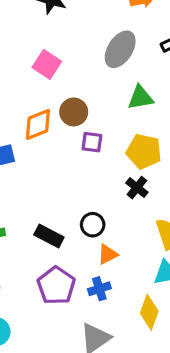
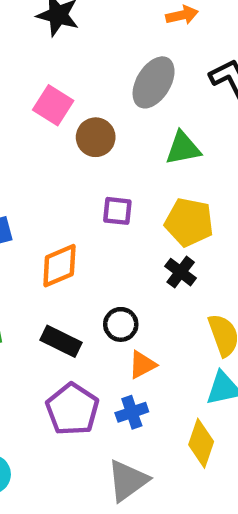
brown circle: (74, 112) -> (96, 137), moved
orange diamond: (38, 124) -> (59, 266), moved

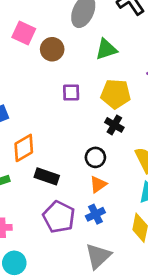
orange diamond: (59, 266) -> (24, 148), moved
black circle: (121, 324) -> (95, 157), moved

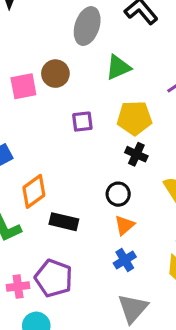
pink square: (24, 33) -> (23, 86), moved, turned -30
purple pentagon: (59, 217) -> (54, 278), moved

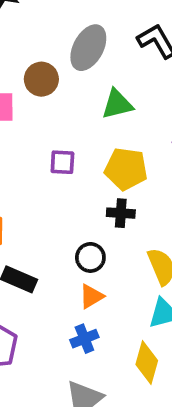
brown circle: (55, 74) -> (41, 79), moved
black cross: (136, 154) -> (121, 213), turned -30

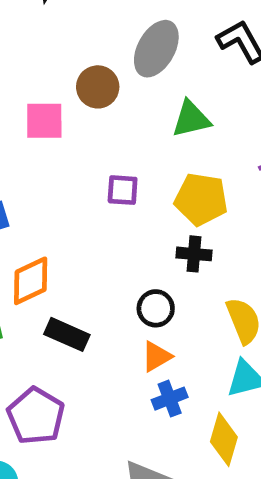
blue cross: (84, 339) -> (170, 399), moved

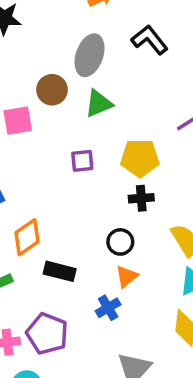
green triangle: (191, 119) -> (99, 104), moved
blue cross: (170, 399) -> (108, 308), moved

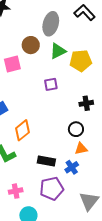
yellow pentagon: (140, 158) -> (81, 61), moved
black rectangle: (60, 271) -> (46, 161), moved
orange triangle: (127, 276) -> (81, 149), turned 32
purple pentagon: (47, 334) -> (52, 189), moved, turned -30

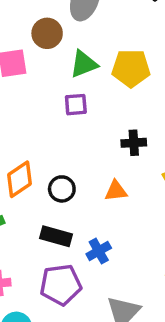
green triangle: (58, 51) -> (84, 64), moved
black circle: (76, 129) -> (62, 189), moved
orange triangle: (81, 149) -> (116, 191), moved

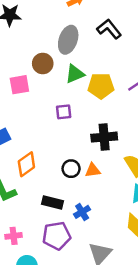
green triangle: (84, 64) -> (75, 74), moved
black cross: (134, 143) -> (104, 137), size x1.5
black circle: (62, 189) -> (71, 169), moved

